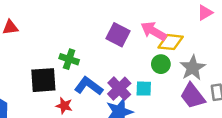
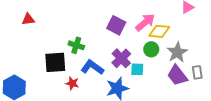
pink arrow: (153, 31) -> (145, 22), turned 110
purple cross: (119, 89) -> (121, 58), moved

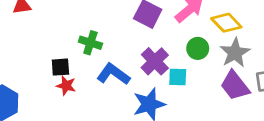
yellow diamond: (159, 31) -> (226, 23), moved, turned 40
black square: (55, 62) -> (60, 67), size x0.6
red star: (72, 83) -> (66, 86), moved

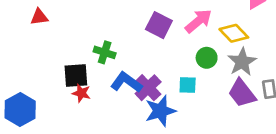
purple cross: (155, 61) -> (148, 88), moved
black square: (60, 67) -> (76, 75), size x1.4

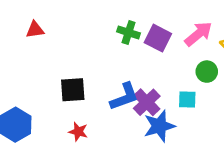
green cross: (105, 52) -> (129, 32), moved
blue L-shape: (126, 82) -> (124, 97), turned 124
red star: (81, 93) -> (78, 132), moved

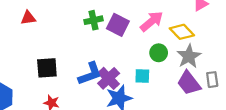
red triangle: (35, 30) -> (28, 18), moved
green cross: (129, 32) -> (93, 20), turned -30

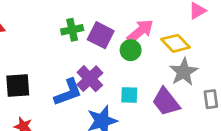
green circle: (159, 53) -> (131, 50), moved
purple cross: (109, 78) -> (90, 79), moved
purple trapezoid: (189, 83) -> (166, 102), moved

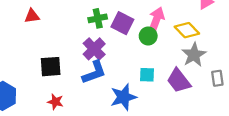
pink arrow: (140, 31) -> (156, 20), turned -30
purple cross: (90, 79) -> (94, 49), moved

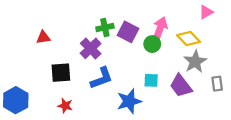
red triangle: (32, 16) -> (43, 37), moved
purple cross: (94, 49) -> (91, 48), moved

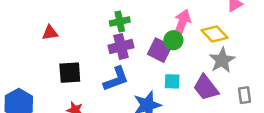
purple square: (128, 32) -> (160, 50), moved
purple cross: (91, 48) -> (121, 46), moved, turned 30
gray rectangle: (217, 84) -> (244, 95), moved

